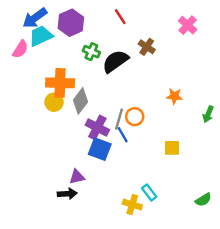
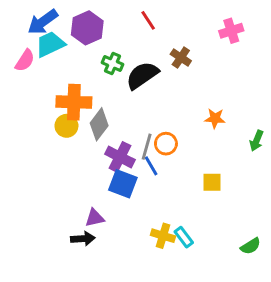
pink cross: (188, 25) -> (231, 31), turned 30
yellow cross: (132, 205) -> (163, 236), moved

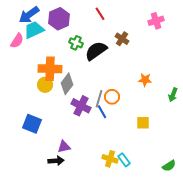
blue square: (123, 184) -> (32, 124), moved

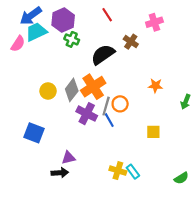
pink cross: (156, 21) -> (154, 22), moved
green cross: (76, 43) -> (72, 39), moved
orange cross: (50, 69) -> (93, 87), moved, turned -35

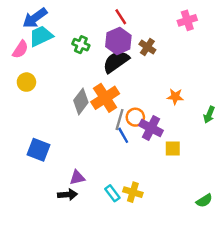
purple hexagon: (63, 20) -> (118, 41), moved
pink cross: (154, 22) -> (187, 20), moved
yellow circle: (48, 91) -> (26, 82), moved
purple cross: (87, 114) -> (151, 128), moved
cyan rectangle: (133, 172) -> (112, 193), moved

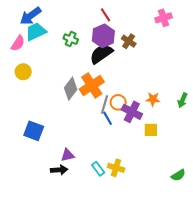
orange star: (175, 97) -> (153, 99), moved

